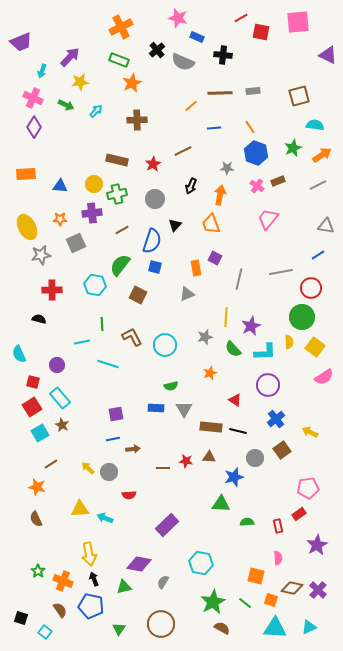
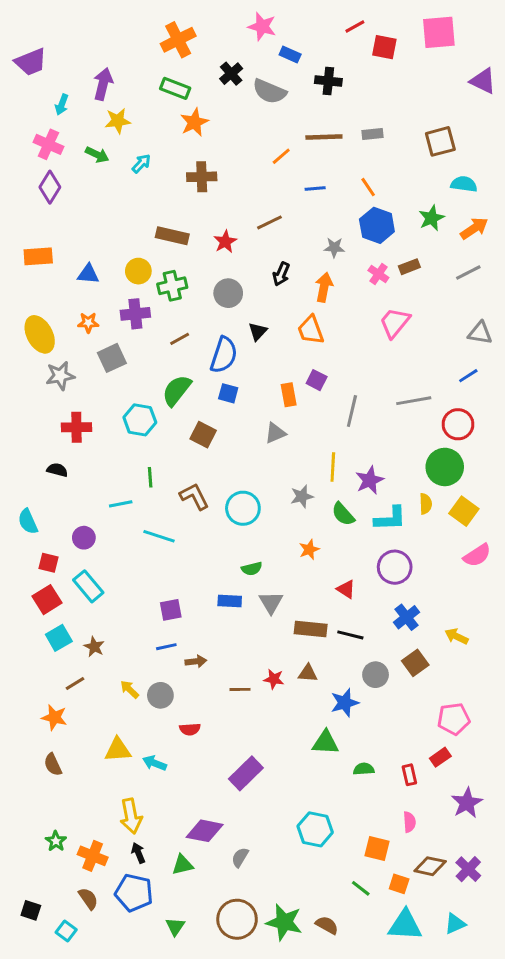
purple arrow: (70, 57) -> (103, 84), turned -30
brown star: (62, 425) -> (94, 647), moved
cyan hexagon: (201, 563) -> (315, 829), moved
green star: (213, 602) -> (284, 922), moved, turned -30

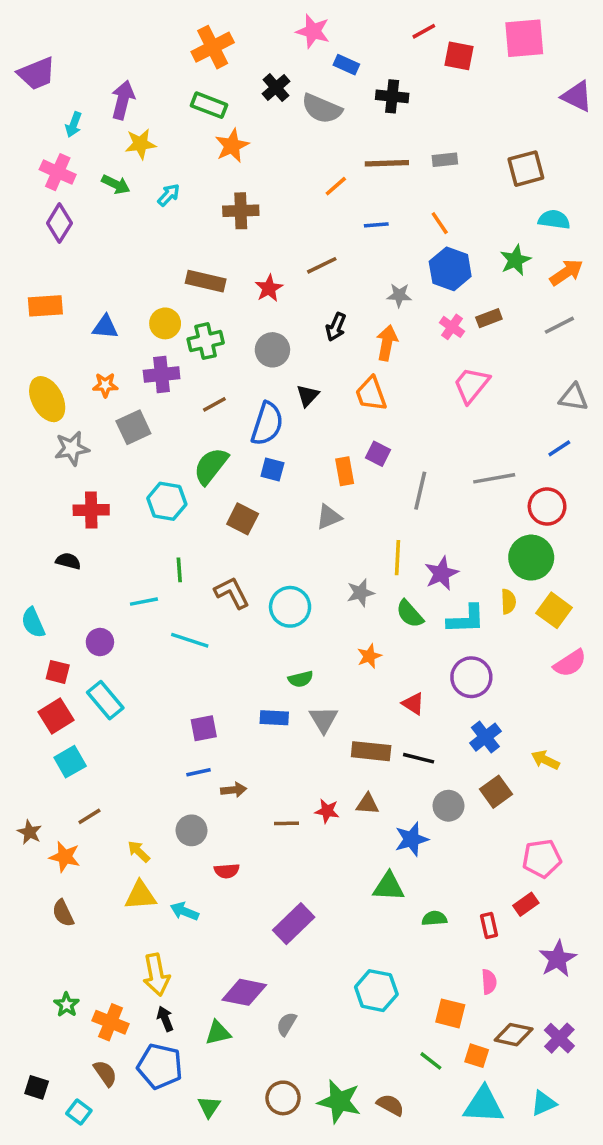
brown star: (94, 647) -> (30, 832), moved
yellow arrow: (129, 689) -> (139, 851), moved
brown circle: (237, 919) -> (283, 1098), size x0.7

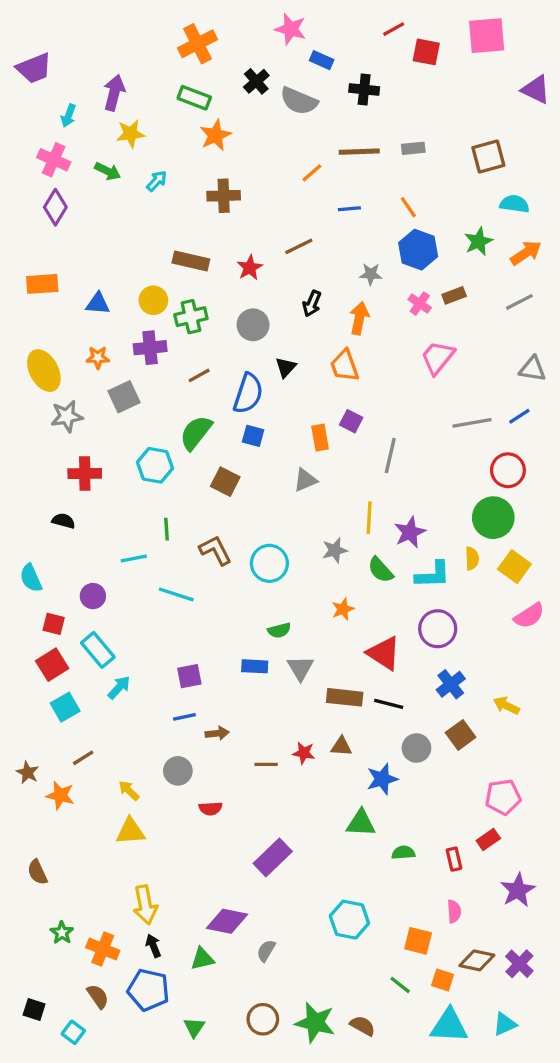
gray line: (494, 478) -> (472, 423), moved
red triangle: (413, 704) -> (384, 653), size x1.6
cyan arrow: (184, 911) -> (119, 688), moved, turned 110
brown semicircle: (63, 913) -> (37, 872), moved

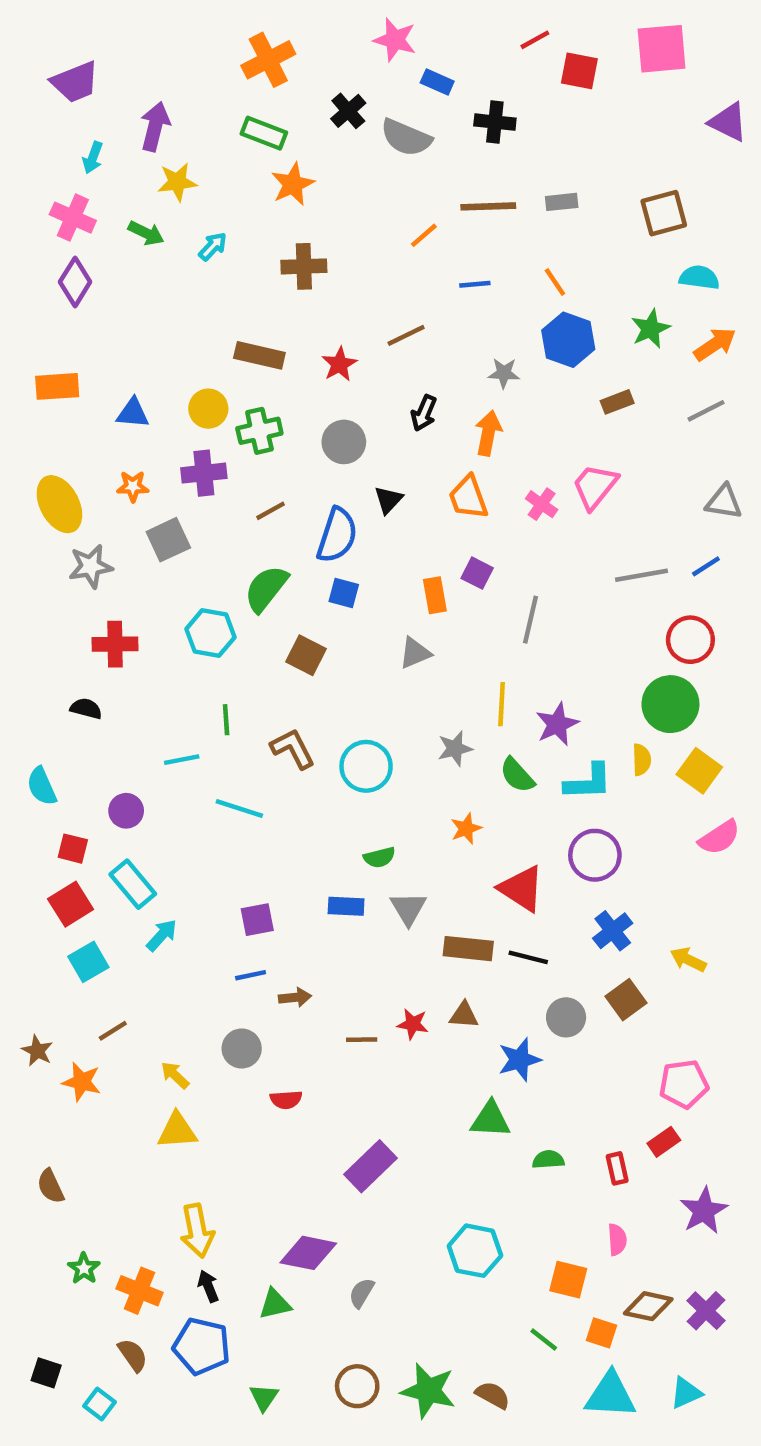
purple trapezoid: (34, 68) -> (75, 82), moved
pink cross: (420, 304) -> (542, 504), moved

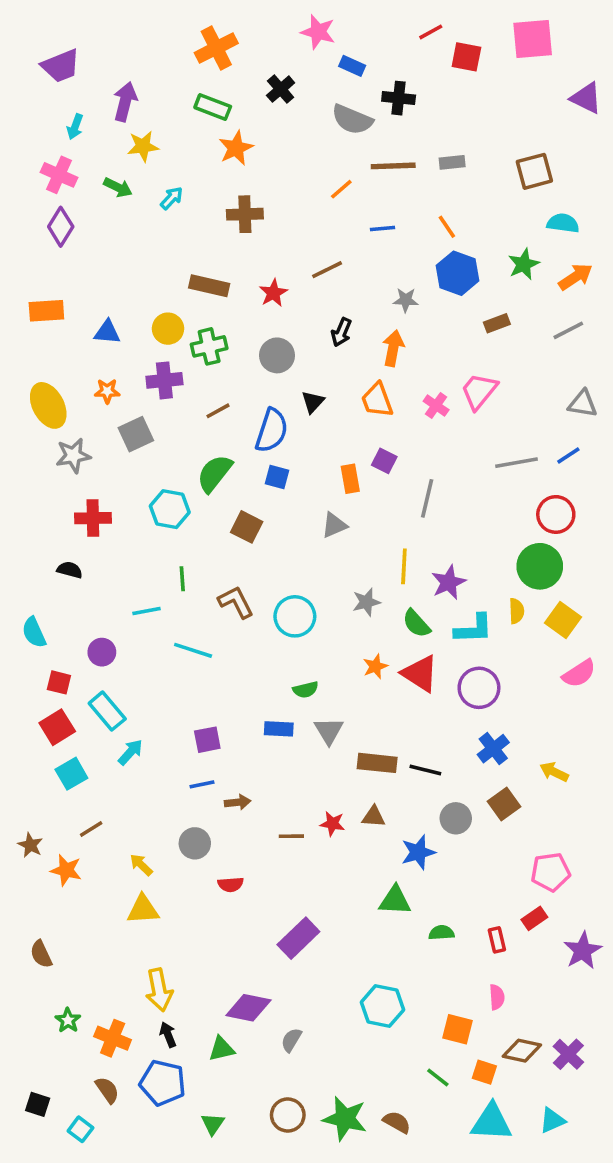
gray semicircle: (406, 138) -> (352, 119), moved
red triangle: (522, 889) -> (420, 674), moved
purple star: (704, 1211) -> (583, 951), moved

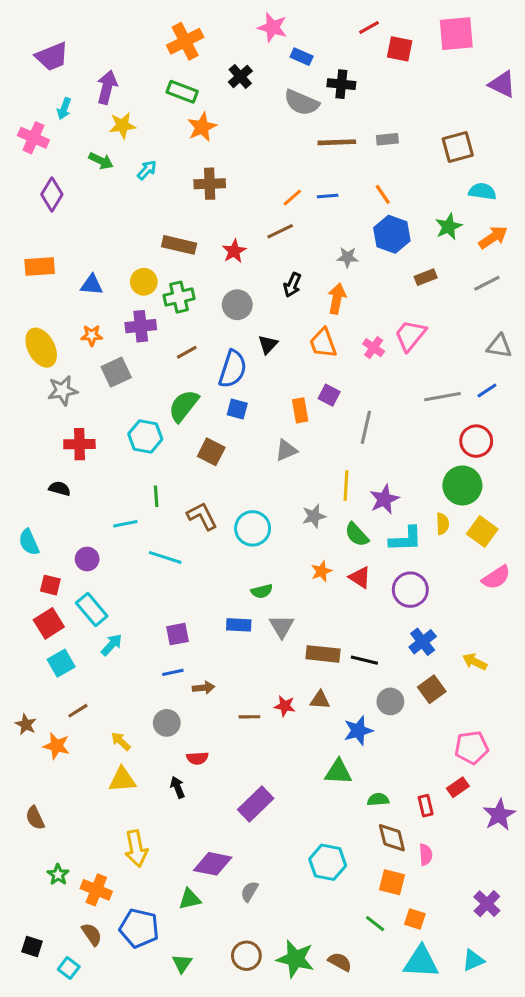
pink cross: (59, 175) -> (33, 138), moved
orange line: (341, 189) -> (292, 198), moved
red triangle: (420, 674) -> (360, 577), size x0.7
black arrow: (168, 1035) -> (177, 787), moved
brown diamond: (522, 1051) -> (392, 838), moved, turned 64

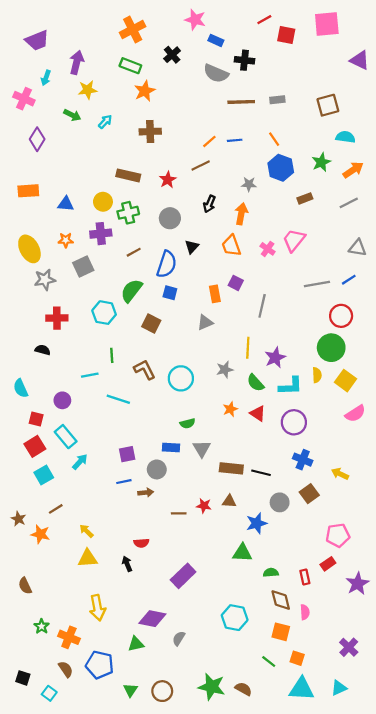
blue cross: (423, 642) -> (303, 460), turned -30
gray circle: (167, 723) -> (157, 469), moved
brown circle: (246, 956) -> (162, 691), moved

